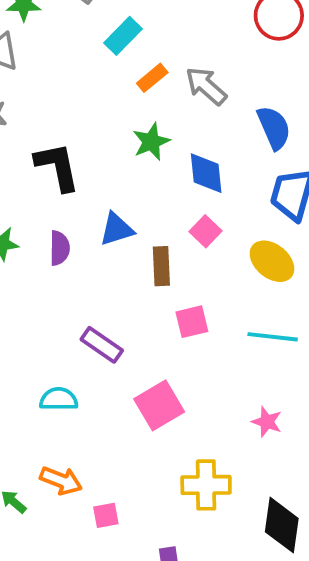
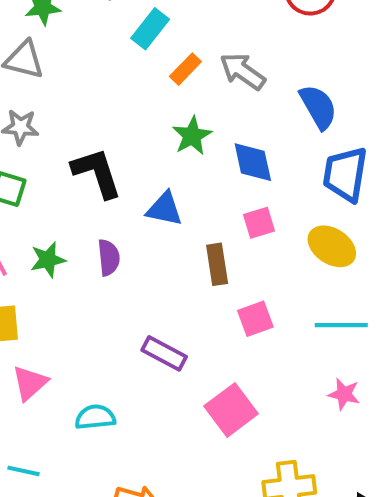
blue triangle: (116, 229) -> (164, 209), moved, turned 36
pink square: (205, 231) -> (259, 223), turned 36
cyan semicircle: (59, 399) -> (95, 417), moved
pink star: (267, 422) -> (344, 394), moved

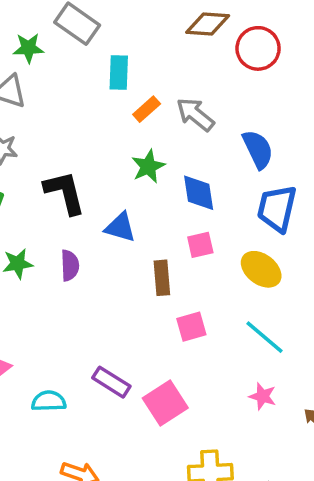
cyan rectangle: (150, 29) -> (119, 73), turned -40
cyan line: (341, 325) -> (264, 337), turned 36
purple rectangle: (164, 353) -> (111, 382), moved

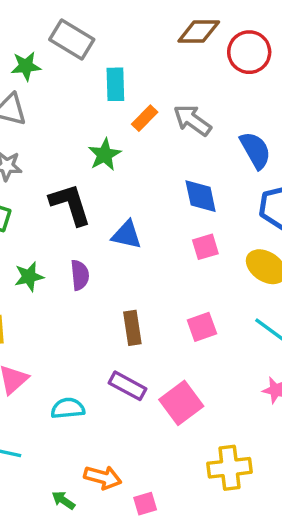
green star: (148, 166) -> (104, 155), moved
brown rectangle: (162, 278) -> (132, 328), moved

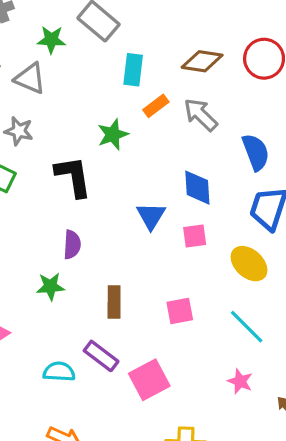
brown diamond: (199, 32) -> (202, 61), moved
blue triangle: (127, 235) -> (151, 216), moved, turned 40
green star: (29, 277) -> (50, 286), moved
cyan semicircle: (68, 408) -> (59, 372), moved

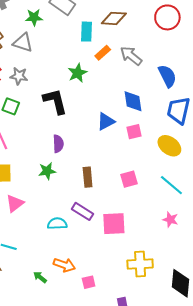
brown diamond: (202, 61) -> (114, 18), moved
blue triangle: (151, 216) -> (106, 121), turned 36
pink square: (149, 380) -> (114, 224), turned 30

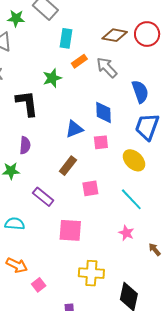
brown diamond: (114, 18) -> (115, 35), moved
brown rectangle: (88, 177) -> (68, 166), moved, turned 36
purple rectangle: (82, 211) -> (43, 197), moved
pink square: (89, 282) -> (39, 285), turned -32

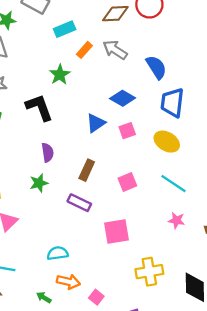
cyan rectangle: (66, 38) -> (65, 29), turned 72
blue diamond: (103, 112) -> (123, 98), turned -45
brown rectangle: (68, 166) -> (87, 170), moved
cyan semicircle: (15, 224) -> (58, 253), moved

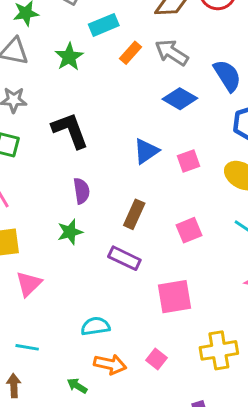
green star: (60, 75) -> (69, 57), moved
blue diamond: (123, 98) -> (180, 99), moved
pink square: (96, 297) -> (157, 359), moved

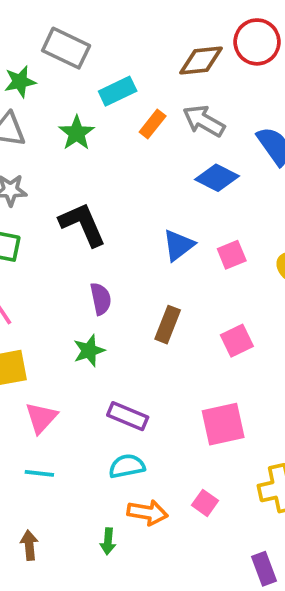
purple rectangle: (124, 258) -> (128, 416), moved
cyan line: (27, 347) -> (39, 473), moved
green arrow: (77, 386) -> (108, 541), turned -114

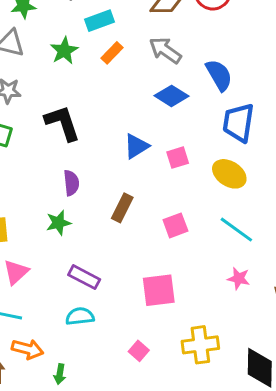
orange rectangle: (153, 124) -> (112, 53), moved
orange arrow: (147, 513) -> (28, 349), moved

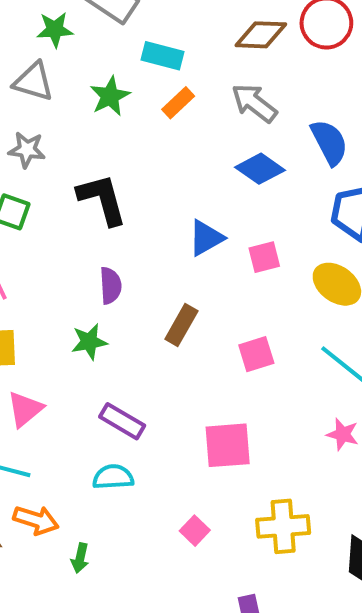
cyan rectangle: (99, 21) -> (163, 56), turned 32

